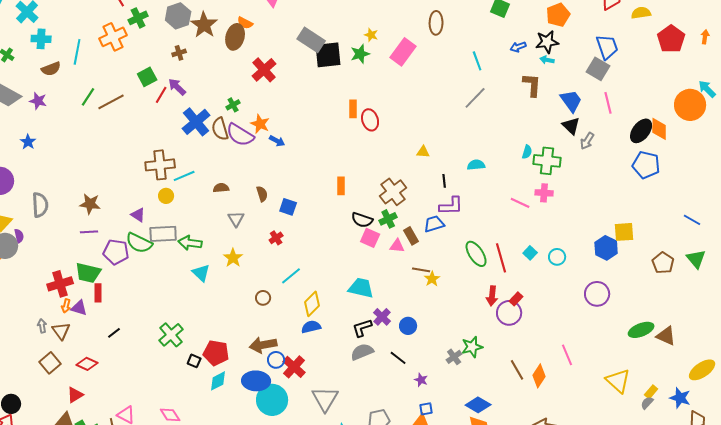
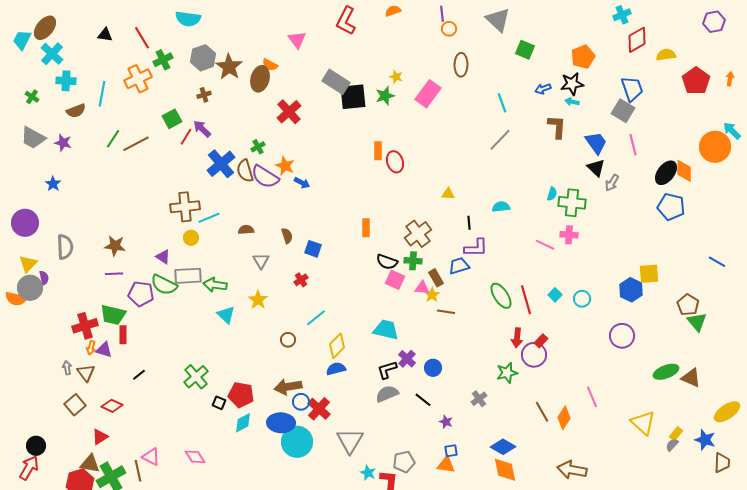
green cross: (388, 219) -> (413, 261), turned 30
green triangle: (696, 259) -> (697, 322), moved
yellow star: (432, 279) -> (432, 295), moved
green star: (472, 347) -> (507, 373), moved

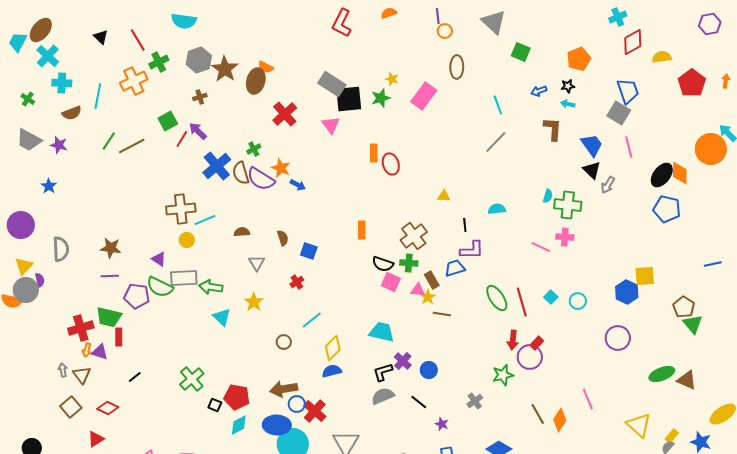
black triangle: (105, 35) -> (101, 37), turned 35
pink triangle: (297, 40) -> (331, 125), moved
black star: (572, 84) -> (568, 86), size x0.6
blue line: (717, 262) -> (713, 264), turned -42

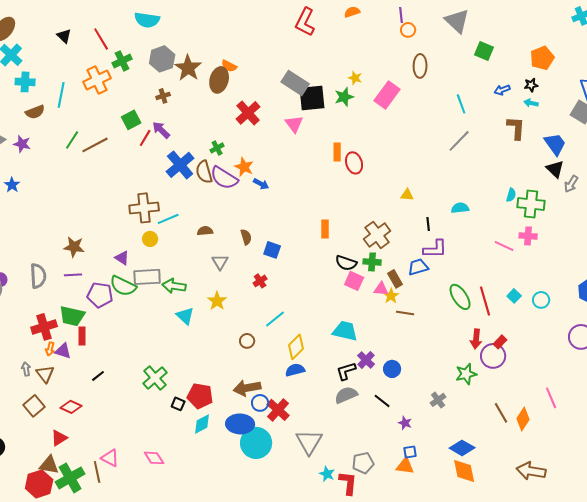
gray semicircle: (61, 249) -> (38, 276), moved

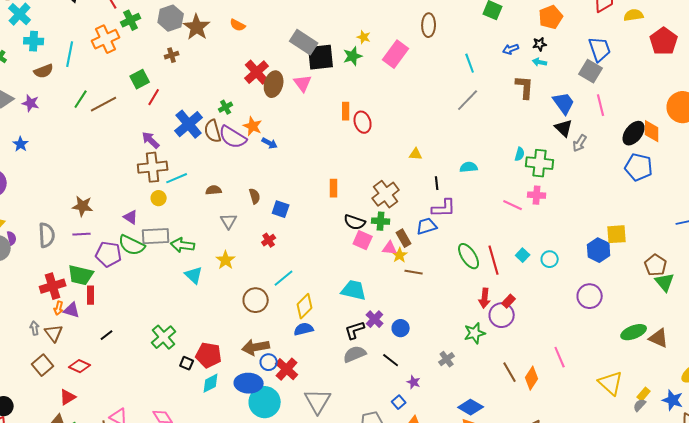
brown ellipse: (219, 80) -> (274, 84), moved
purple arrow: (161, 130) -> (151, 140), moved
brown circle: (247, 341) -> (256, 300), size x1.6
blue square: (410, 452) -> (399, 402), moved, turned -32

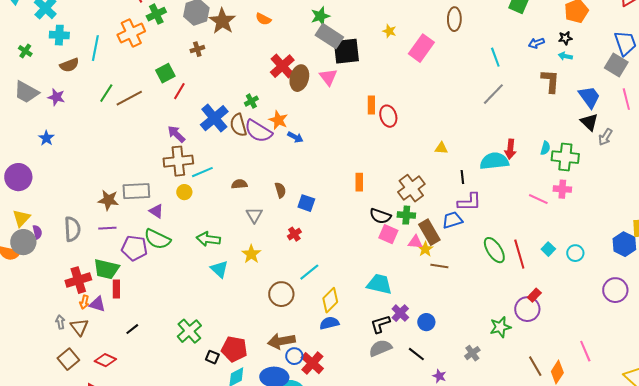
green star: (353, 56) -> (320, 16), moved
cyan semicircle: (469, 167) -> (494, 161), size x1.6
gray rectangle: (156, 236) -> (136, 191), moved
brown rectangle: (404, 238) -> (429, 232), size x1.4
red arrow: (485, 298) -> (510, 149), moved

